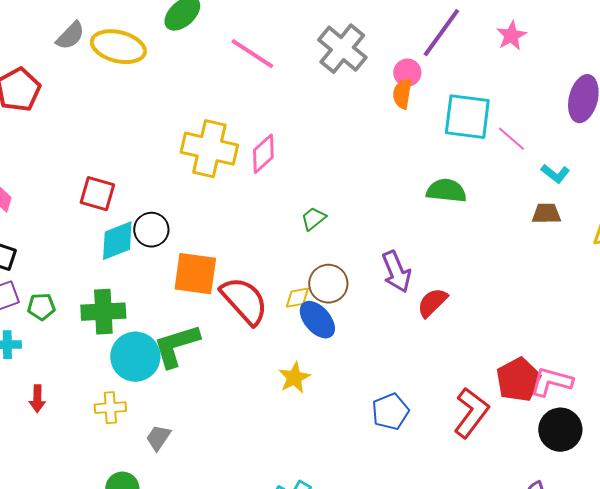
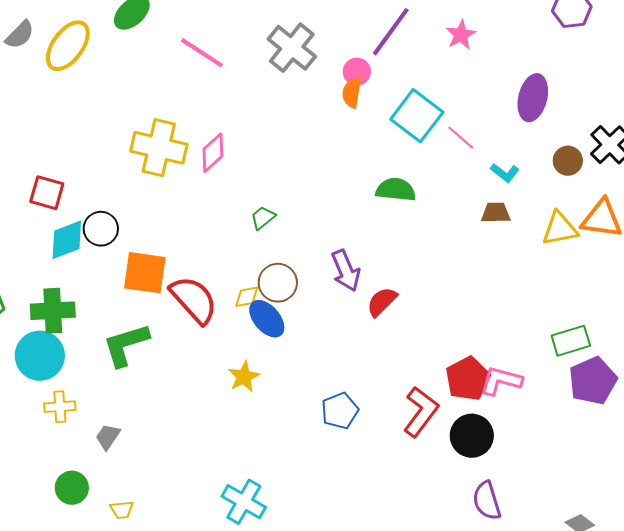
yellow ellipse: (118, 47) -> (68, 46), turned -68
cyan square: (467, 117) -> (417, 116), turned 30
cyan circle: (135, 357) -> (40, 356), moved
black circle: (560, 430) -> (472, 436), moved

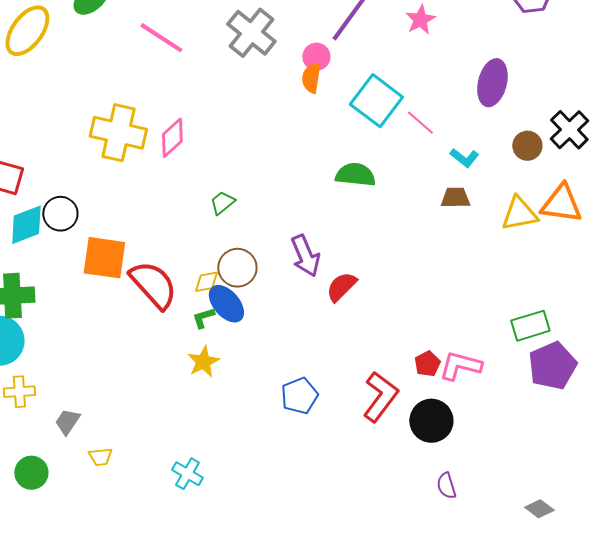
green L-shape: (126, 345) -> (203, 318), moved, size x0.5
red pentagon: (468, 379) -> (427, 364), size x0.6
purple semicircle: (487, 501) -> (446, 486), size x0.7
cyan cross: (244, 502) -> (187, 474), moved, size x0.7
yellow trapezoid: (122, 510) -> (100, 457), moved

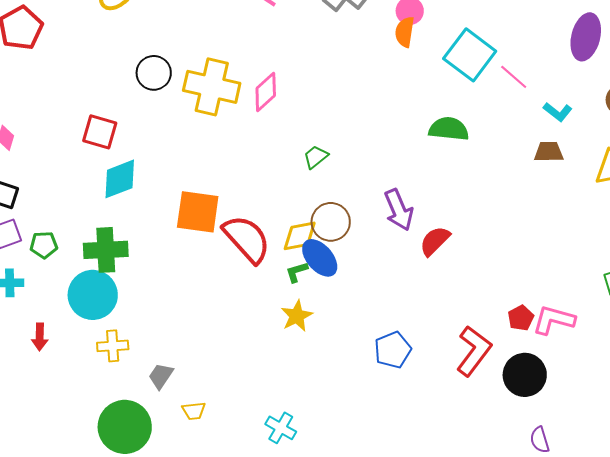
black circle: (60, 214) -> (154, 73), moved
yellow diamond: (206, 282) -> (300, 236), size x1.4
green circle: (31, 473) -> (125, 427), size x1.6

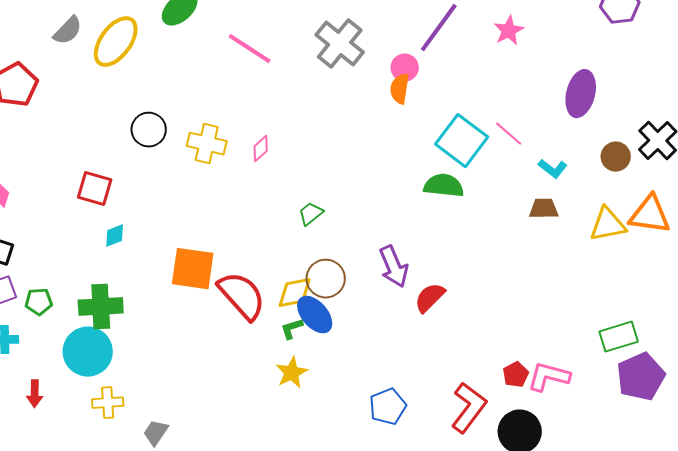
cyan square: (470, 55) -> (462, 141), moved
yellow cross: (212, 87) -> (207, 144), size x0.7
pink diamond: (266, 92) -> (261, 149), size x0.7
cyan diamond: (120, 179) -> (115, 236), size x0.6

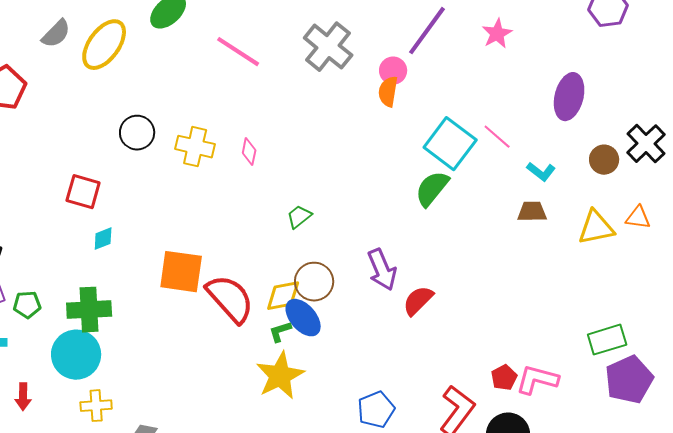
pink diamond: (261, 149) -> (249, 152), turned -36
green semicircle: (444, 186) -> (432, 189), turned -57
orange triangle: (650, 215) -> (638, 218), size x0.6
yellow star: (292, 373) -> (280, 376), size x1.5

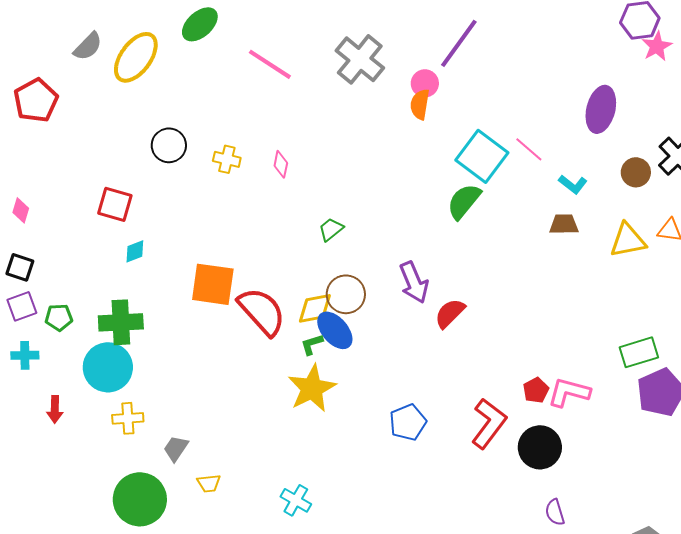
pink star: (497, 34) -> (657, 46), moved
yellow cross: (195, 147) -> (227, 159), size x0.7

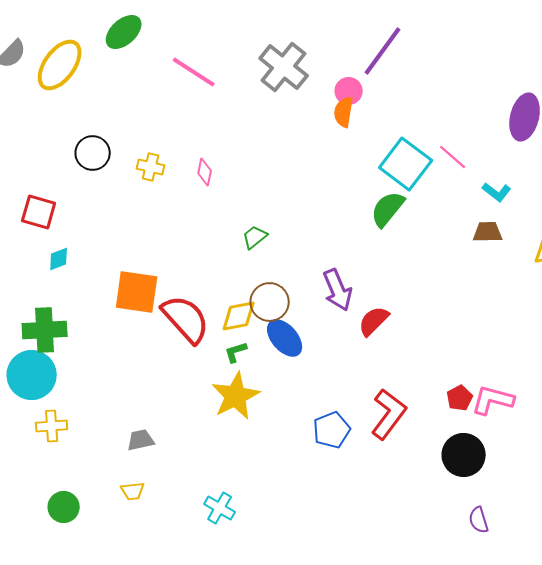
blue ellipse: (335, 330) -> (285, 338), moved
red L-shape: (489, 423) -> (389, 414), moved
gray trapezoid: (176, 448) -> (141, 440), moved, turned 44
green circle: (140, 499) -> (64, 507), size x0.6

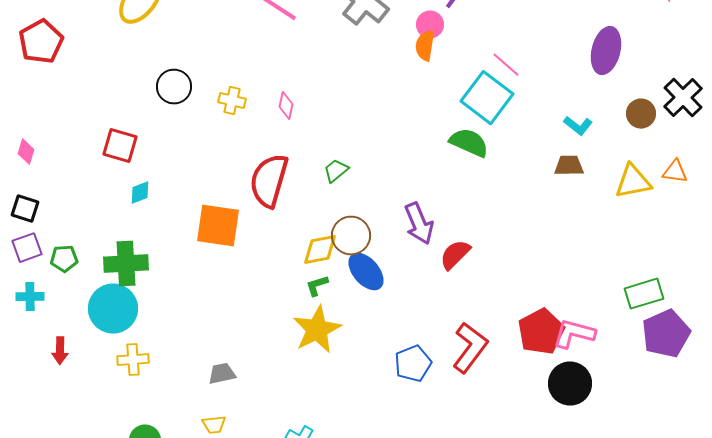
pink line: (453, 157) -> (506, 65), moved
green semicircle: (388, 209) -> (469, 143), turned 75
red semicircle: (186, 319) -> (269, 181), moved, turned -122
red pentagon: (460, 398) -> (541, 332), size x1.8
black circle: (464, 455) -> (570, 384), moved

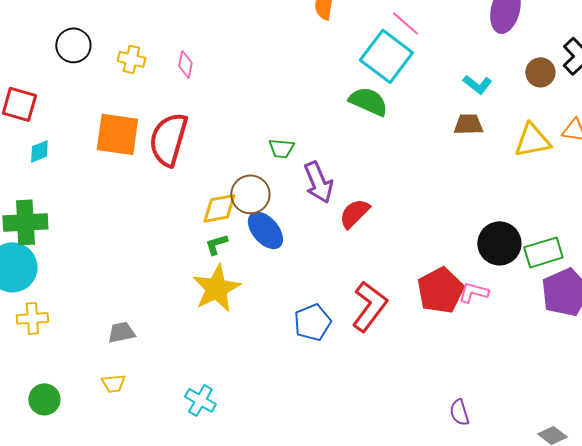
green trapezoid: (336, 171) -> (281, 148), moved, turned -136
orange square: (218, 226) -> (117, 134), moved
pink L-shape: (574, 334) -> (473, 292), size x0.7
black circle: (570, 384) -> (499, 243), moved

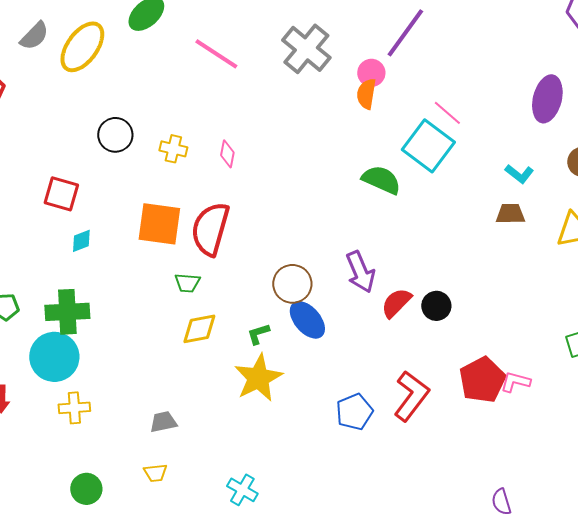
green semicircle: (368, 101) -> (381, 180), moved
green trapezoid: (281, 148) -> (187, 283), moved
yellow diamond: (219, 208) -> (199, 329), moved
black circle: (499, 243) -> (436, 306), moved, size x0.7

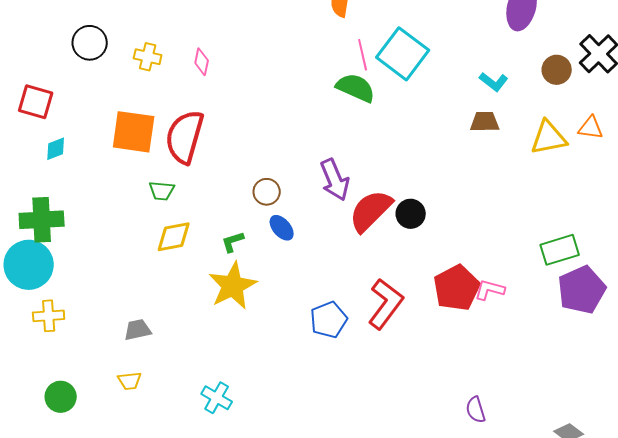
pink line: (447, 113) -> (363, 55), moved, turned 36
brown circle: (292, 284) -> (267, 192), size x0.7
red semicircle: (396, 303) -> (371, 211), size x1.4
blue ellipse: (307, 320) -> (282, 228), size x0.7

